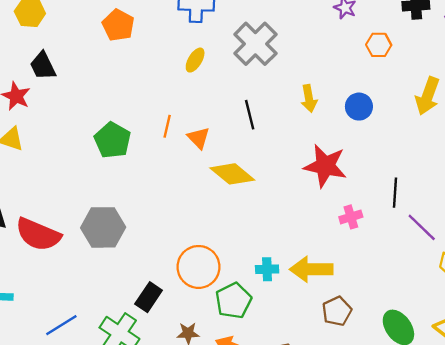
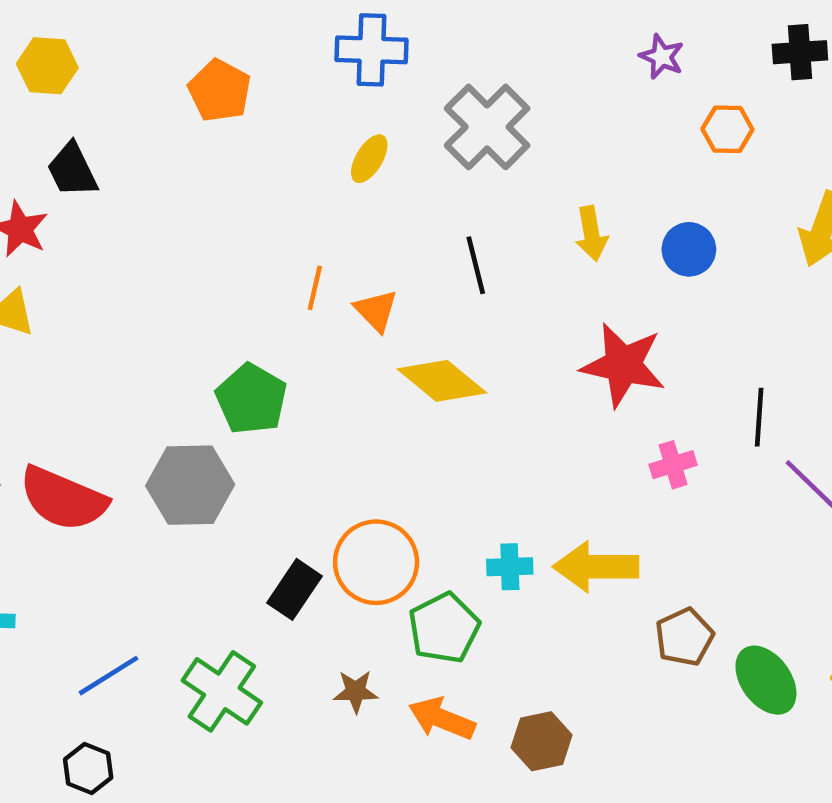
green pentagon: (113, 140) -> (251, 399), moved
black rectangle: (149, 297) -> (294, 589), moved
brown pentagon: (337, 311) -> (684, 637), moved

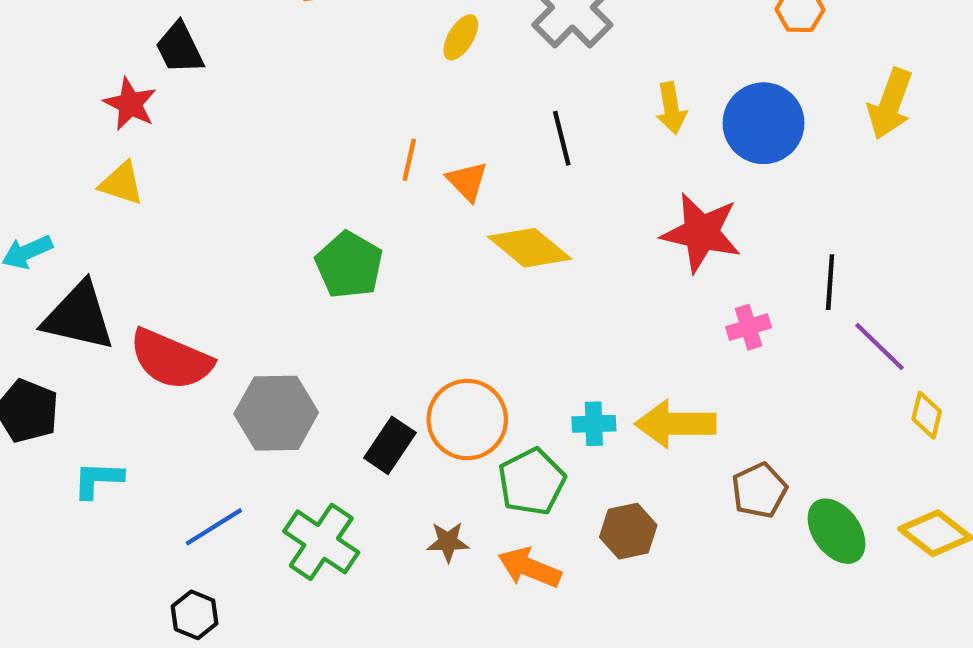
blue circle: (689, 249) -> (764, 123), size x1.6
gray hexagon: (190, 485) -> (276, 413), moved
brown hexagon: (542, 741) -> (628, 531), moved

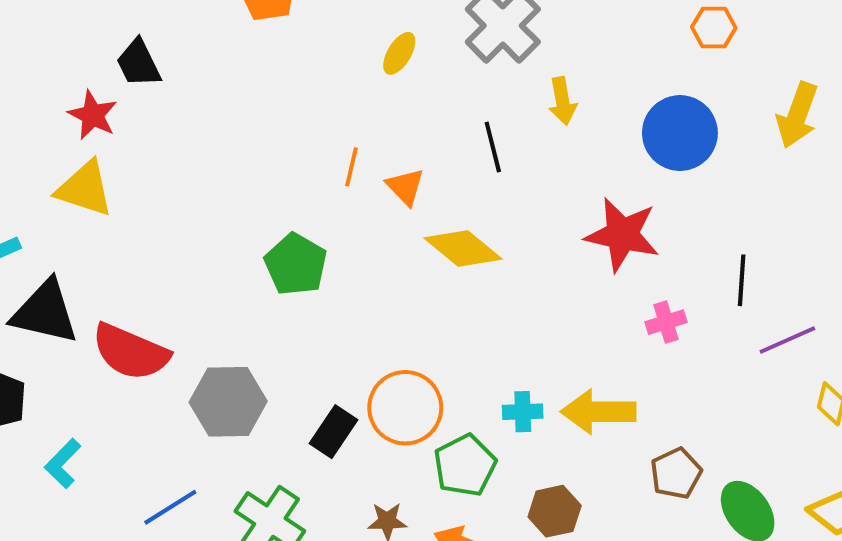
yellow arrow: (671, 108) -> (562, 101), moved
yellow triangle: (122, 183) -> (85, 189), size x1.4
purple line: (879, 347) -> (787, 340), turned -68
cyan L-shape: (98, 480) -> (63, 463), turned -48

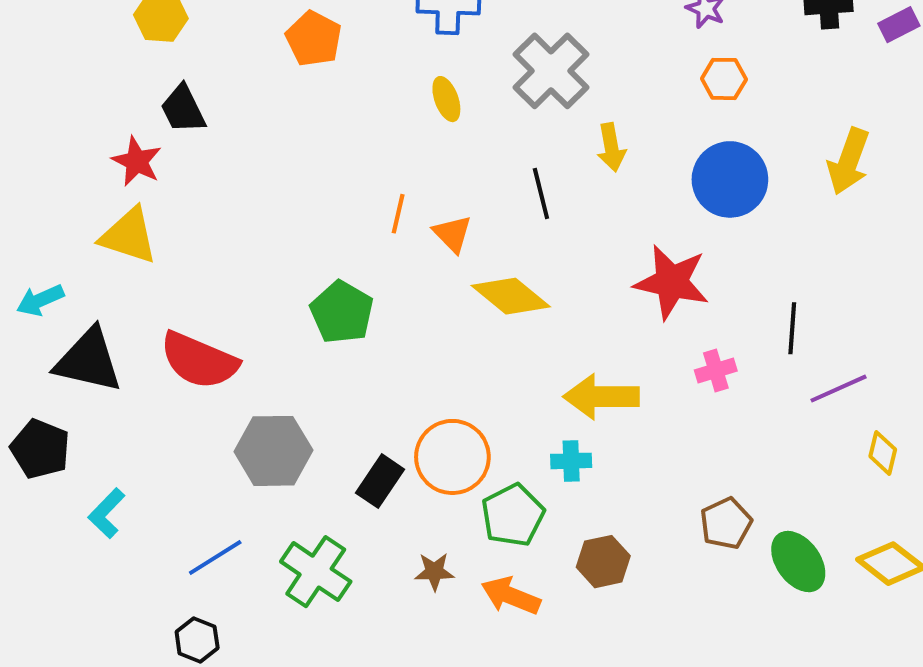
orange hexagon: (714, 28) -> (724, 79), moved
yellow ellipse: (399, 53) -> (446, 99), turned -51
red semicircle: (131, 352) -> (199, 360), moved
yellow arrow: (598, 412) -> (601, 397), moved

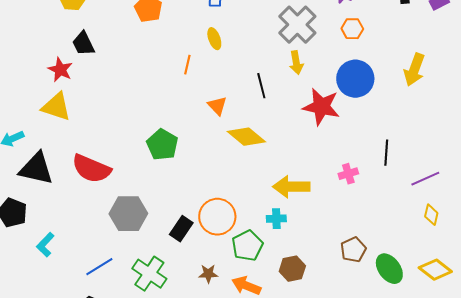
gray cross: (551, 71) -> (297, 25), moved
orange line: (398, 214) -> (187, 65), moved
red star: (672, 282) -> (321, 107), moved
purple line: (839, 389) -> (425, 179), moved

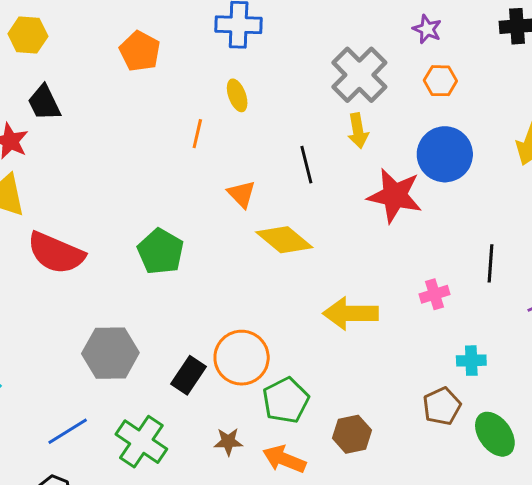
red semicircle: (91, 169) -> (56, 253), moved
cyan cross: (276, 219) -> (471, 361), moved

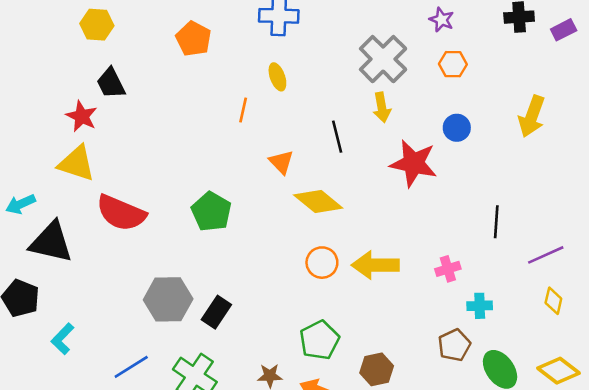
blue circle: (445, 154) -> (457, 128), size x0.6
pink cross: (435, 294) -> (448, 269), moved
orange circle: (242, 358) -> (322, 263), moved, size x0.7
black rectangle: (189, 375) -> (216, 312), moved

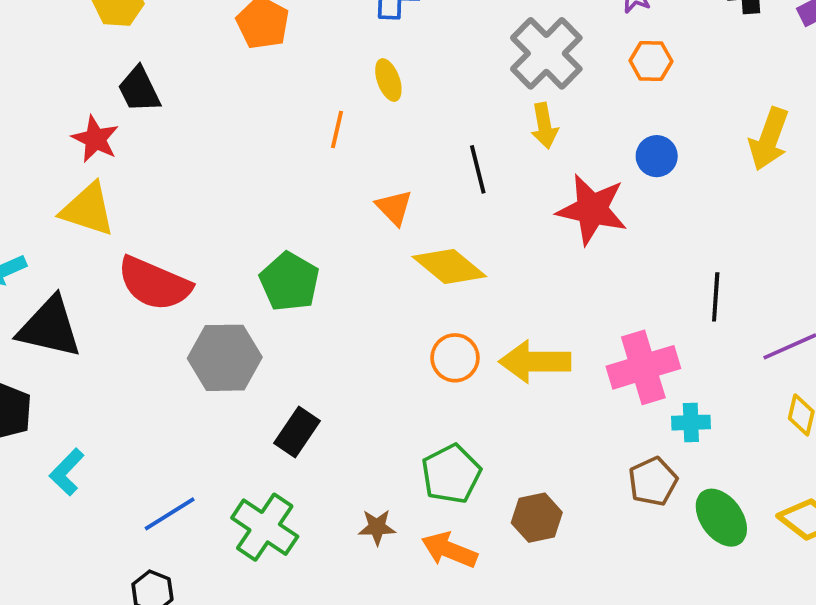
pink cross: (448, 269) -> (643, 367), size x1.8
gray hexagon: (168, 299) -> (225, 358), moved

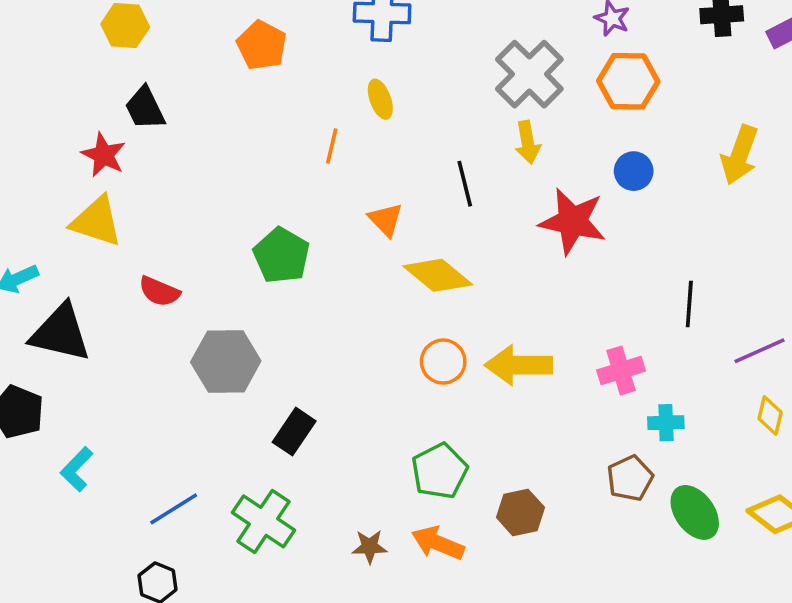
orange hexagon: (651, 61) -> (628, 81), size x1.5
green pentagon: (289, 282) -> (281, 256), moved
red semicircle: (154, 284) -> (159, 291), size x0.6
pink cross: (643, 367) -> (621, 371), size x0.7
brown star: (377, 527) -> (370, 547), moved

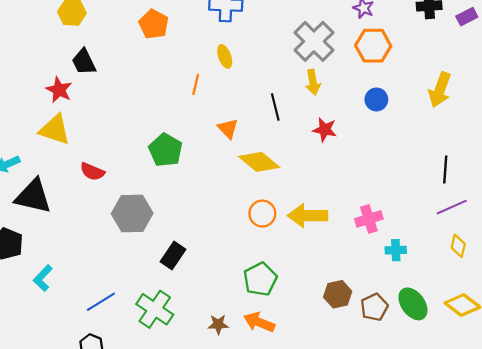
red star: (573, 221) -> (325, 130), moved, size x0.6
black line: (689, 304) -> (445, 169), moved
brown pentagon: (630, 478) -> (374, 307), moved
brown hexagon: (520, 512) -> (338, 294), moved

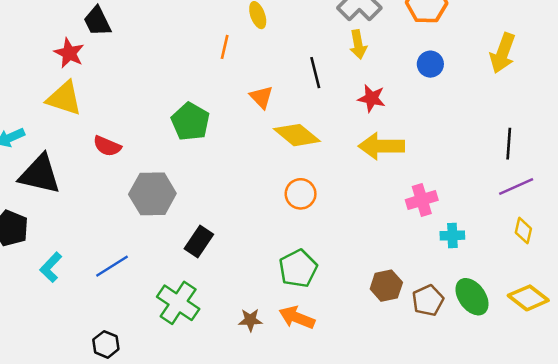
yellow arrow: (308, 216) -> (381, 146), moved
blue line: (101, 302) -> (112, 266), moved

